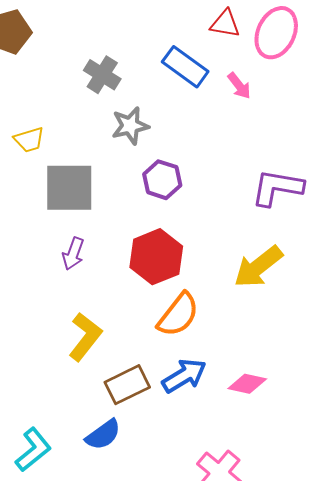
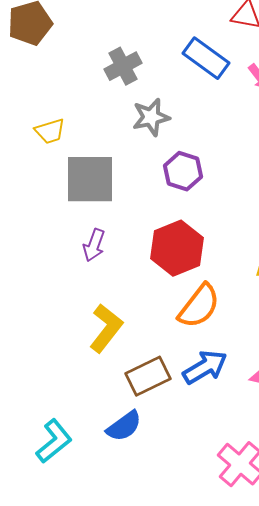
gray cross: (102, 75) -> (123, 66), turned 30

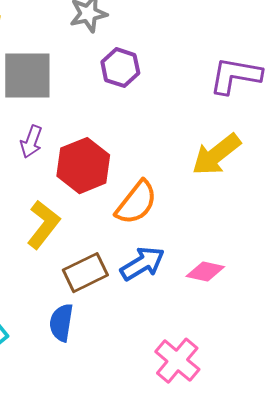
red hexagon: (177, 248) -> (83, 166), moved
blue semicircle: (124, 426) -> (61, 323), turned 135

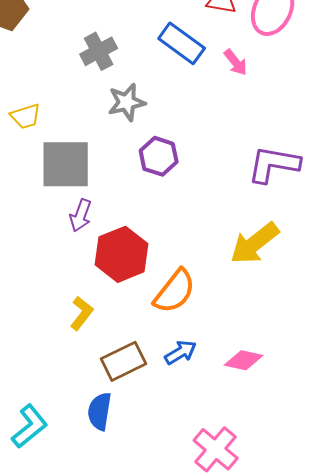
purple arrow: (31, 142) -> (81, 215), moved
yellow L-shape: (43, 225) -> (82, 313), size x0.7
blue arrow: (142, 264) -> (181, 352), size x0.7

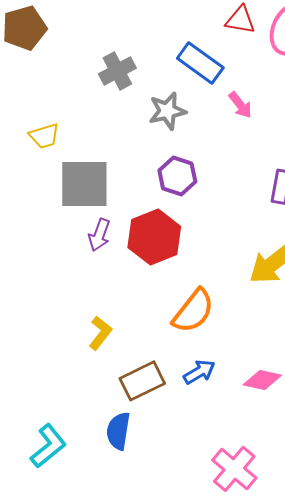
pink arrow: (236, 62) -> (240, 105), moved
gray star: (127, 102) -> (167, 111), moved
red hexagon: (122, 254) -> (154, 237), moved

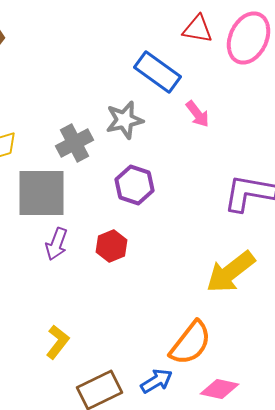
gray cross: (117, 71) -> (75, 143), moved
red hexagon: (154, 237) -> (112, 246), size x0.6
orange semicircle: (193, 311) -> (191, 343), moved

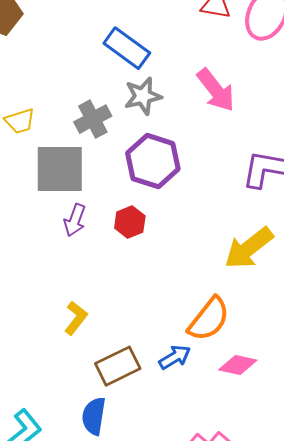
blue rectangle: (158, 72) -> (127, 48), moved
pink arrow: (198, 114) -> (216, 90), size x1.6
purple hexagon: (135, 185) -> (153, 161), size x1.4

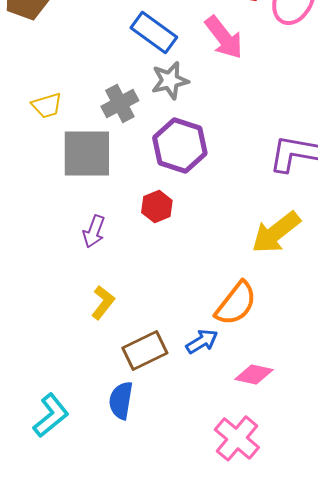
pink arrow: (216, 90) -> (224, 37), moved
purple arrow: (75, 220) -> (94, 231), moved
pink diamond: (238, 365) -> (254, 374), moved

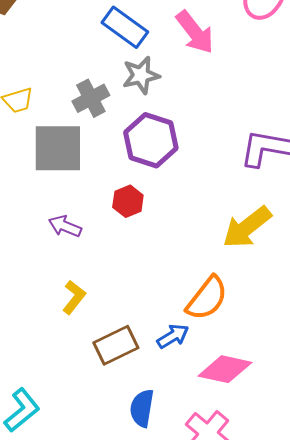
purple arrow: (94, 231) -> (65, 226), turned 92
pink diamond: (254, 374) -> (225, 369), size x1.4
blue semicircle: (121, 400) -> (142, 408), moved

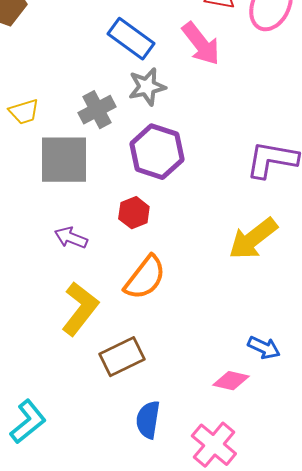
yellow L-shape: (74, 297) -> (80, 309), size x1.6
orange semicircle: (207, 298) -> (145, 278), moved
blue arrow: (173, 336) -> (264, 348), moved, turned 56
pink diamond: (225, 369) -> (231, 381), size x0.7

